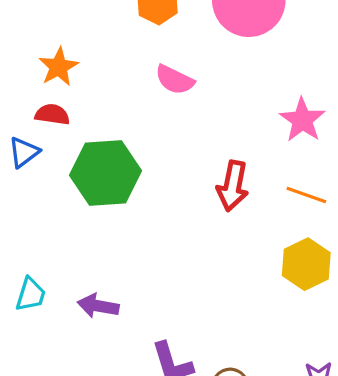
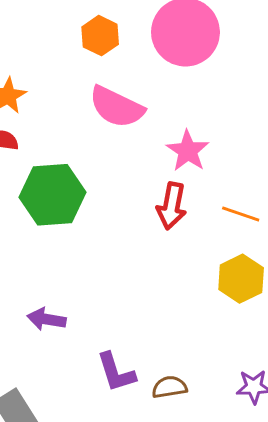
pink semicircle: (175, 80) -> (117, 107), size x1.5
pink star: (302, 120) -> (188, 151), moved

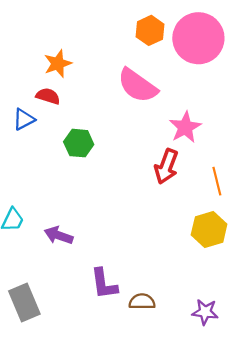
orange hexagon: (100, 36) -> (150, 30), moved
green hexagon: (52, 195) -> (79, 143), size x0.6
orange line: (241, 214) -> (217, 181), turned 48

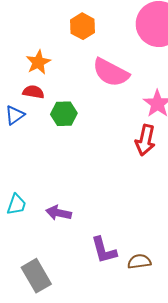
orange hexagon: (150, 30) -> (83, 26), moved
green hexagon: (79, 143) -> (64, 114), moved

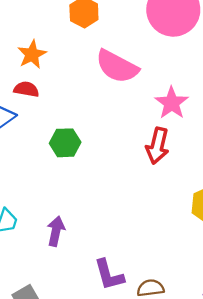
green hexagon: (64, 114) -> (65, 143), moved
purple arrow: (59, 213) -> (56, 231), turned 90

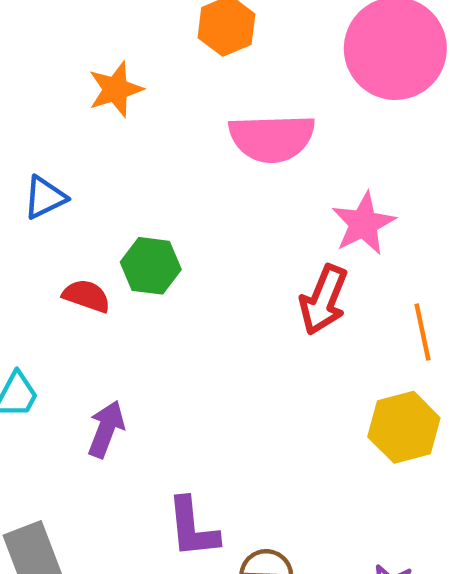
pink semicircle: (117, 66) -> (272, 138), turned -39
red semicircle: (26, 89) -> (86, 296), moved

